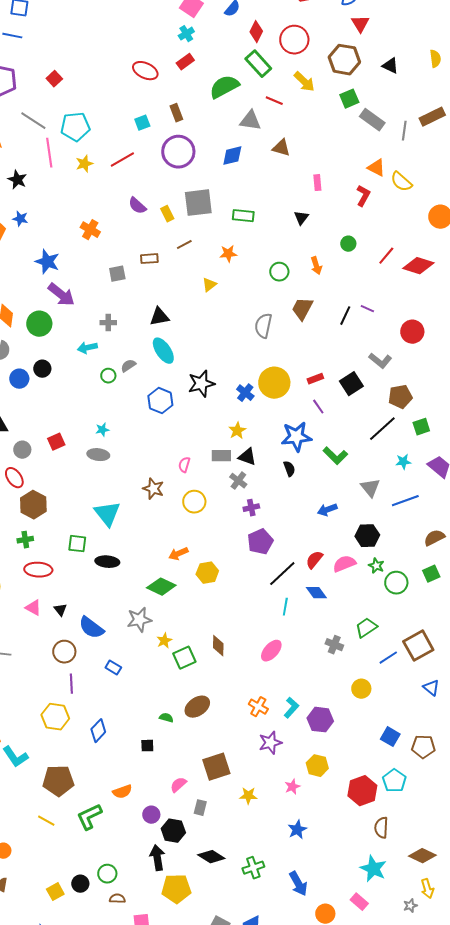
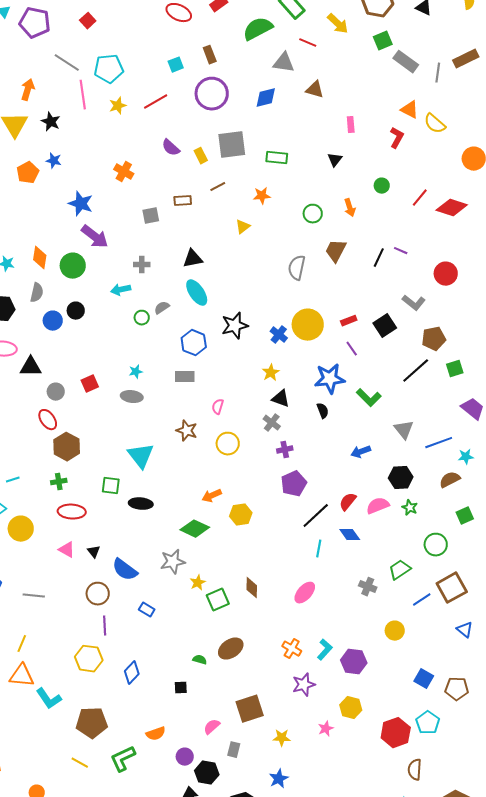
gray rectangle: (221, 456) -> (185, 377), moved
cyan star: (403, 462) -> (466, 457), moved
brown semicircle: (434, 538) -> (450, 480), moved
green circle: (396, 583) -> (436, 545), moved
blue star: (297, 830) -> (279, 779), moved

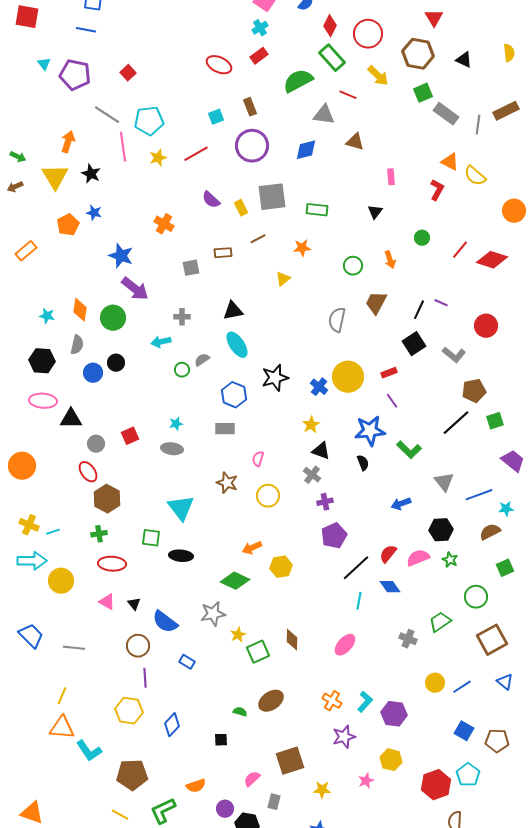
black square: (385, 326) -> (414, 344), moved
blue line: (422, 600) -> (462, 687), moved

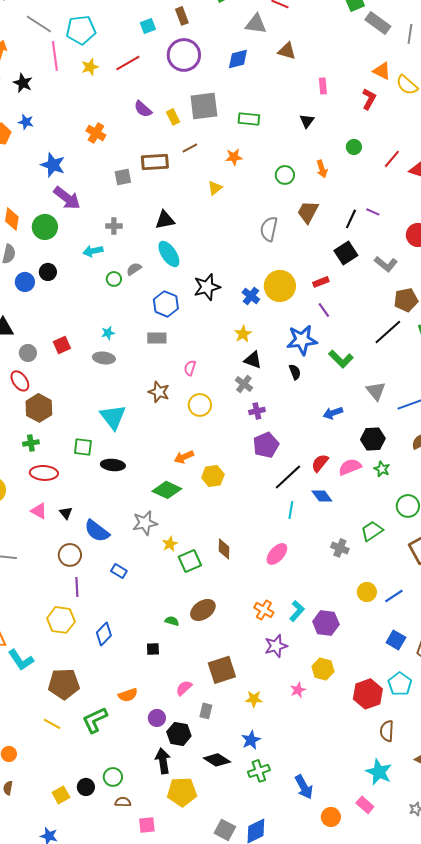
brown rectangle: (223, 253) -> (155, 162), size x1.5

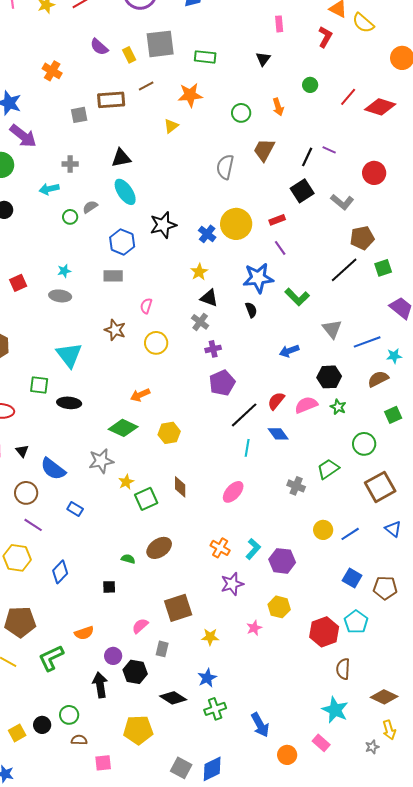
orange star: (234, 157) -> (190, 95), size x1.4
yellow hexagon: (213, 476) -> (169, 433), moved
purple line: (77, 587) -> (33, 525), turned -54
black arrow: (163, 761) -> (100, 685), moved

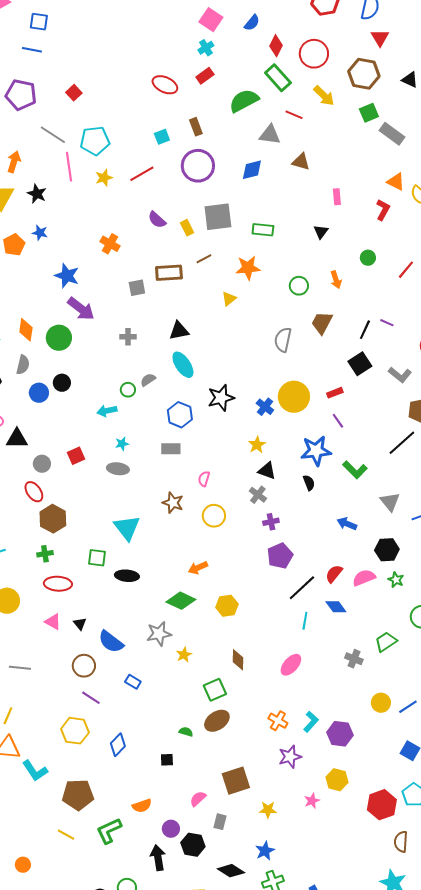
cyan arrow: (49, 189) -> (107, 411), moved
blue arrow: (289, 351) -> (347, 524), turned 42
green square: (146, 499) -> (215, 690), moved

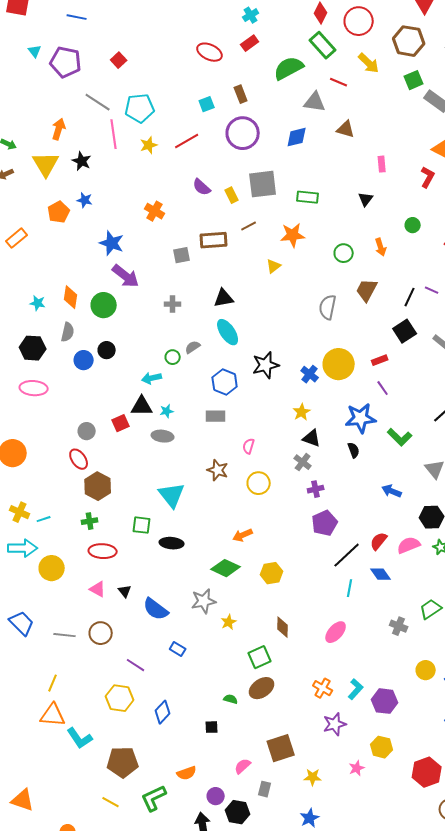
black triangle: (17, 439) -> (142, 406), moved
brown circle: (84, 666) -> (101, 633), moved

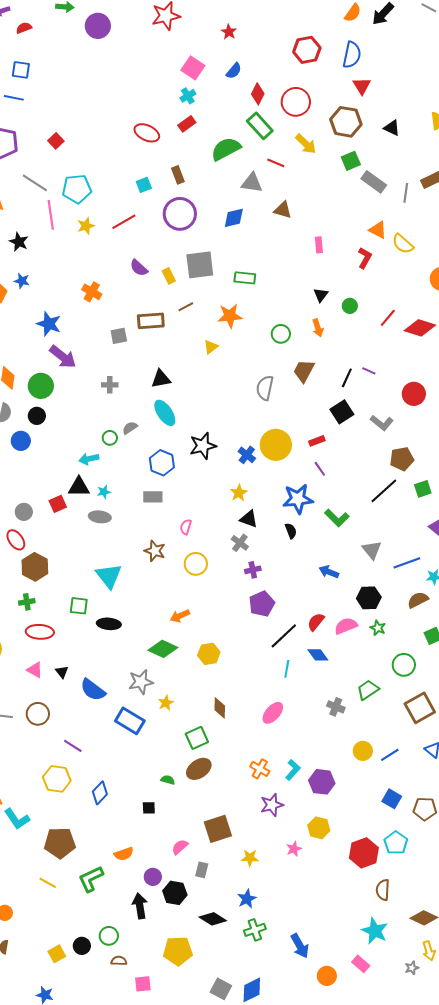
black triangle: (366, 199) -> (321, 295), moved
black circle: (107, 350) -> (37, 416), moved
blue rectangle: (178, 649) -> (130, 721), moved, size x1.8

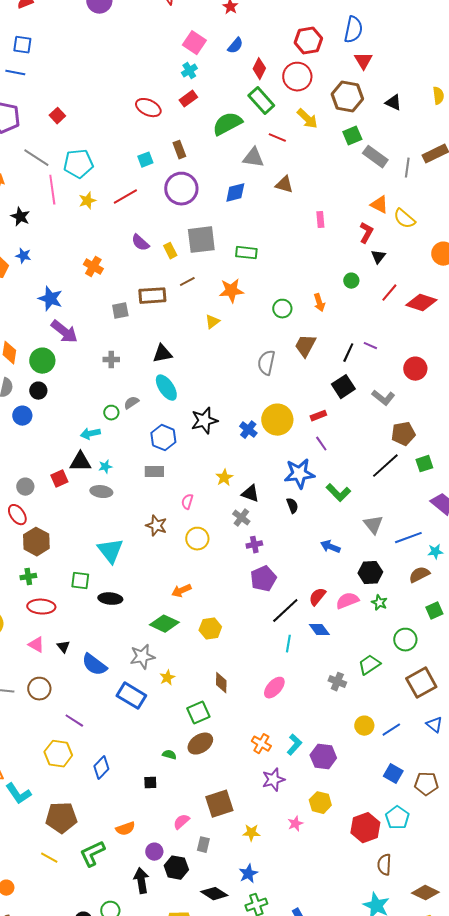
red hexagon: (307, 50) -> (308, 41), moved
black triangle: (321, 295) -> (378, 257), moved
yellow star: (239, 493) -> (224, 478), moved

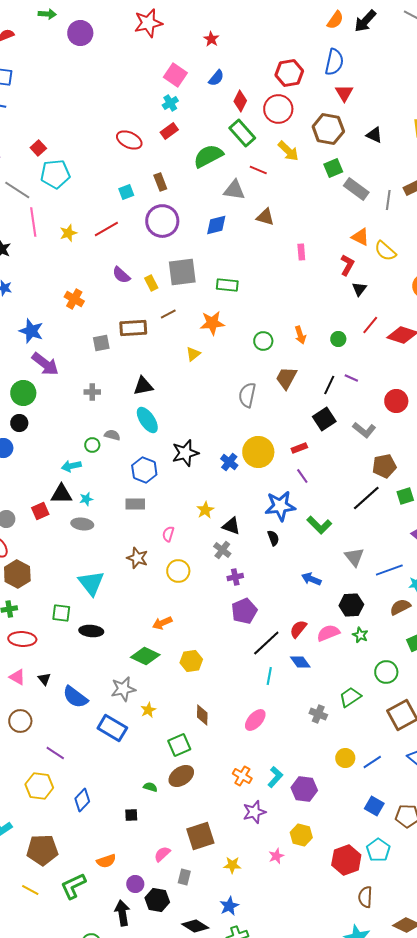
cyan pentagon: (78, 164) -> (55, 174), moved
green circle: (351, 281) -> (338, 339), moved
gray semicircle: (131, 403) -> (112, 435), turned 49

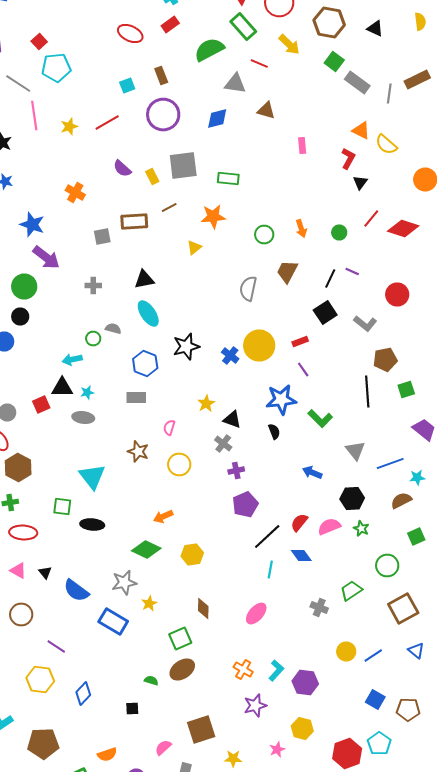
green square: (333, 168) -> (334, 62), turned -30
black line: (366, 498) -> (367, 392), turned -52

